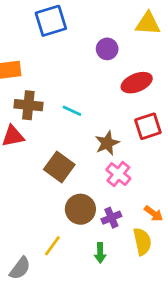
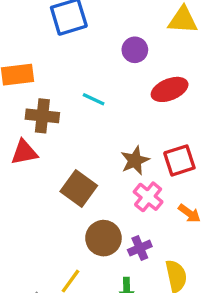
cyan line: (72, 111) -> (94, 99), moved
red square: (148, 126) -> (179, 160), moved
orange arrow: (154, 213) -> (189, 213), moved

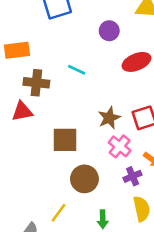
brown square: (79, 189) -> (65, 140), turned -36
purple cross: (140, 248) -> (133, 176), moved

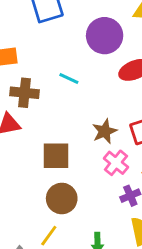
purple circle: (109, 31) -> (105, 36), size x1.6
brown circle: (84, 179) -> (62, 198), moved

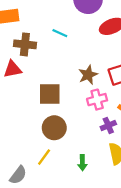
pink cross: (116, 163) -> (97, 100), turned 36

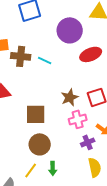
brown cross: (25, 44) -> (21, 56), moved
green arrow: (82, 163) -> (53, 168), moved

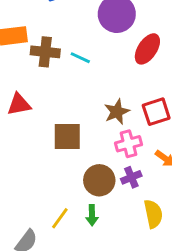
red ellipse: (91, 54) -> (147, 49), turned -35
purple cross: (88, 142) -> (131, 177), moved
brown circle: (40, 144) -> (99, 180), moved

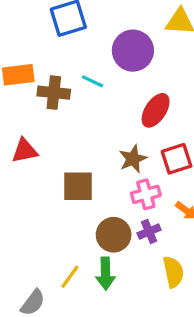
red ellipse: (147, 49) -> (156, 110), moved
cyan line: (80, 58) -> (93, 81), moved
green arrow: (92, 215) -> (105, 274), size x1.4

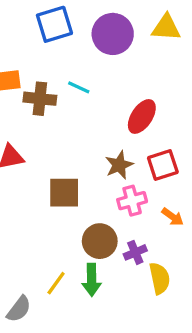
purple circle: (133, 51) -> (113, 34), moved
purple cross: (149, 232) -> (135, 252), moved

